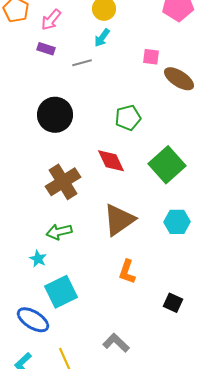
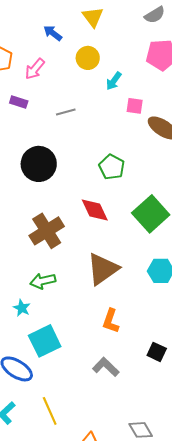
cyan arrow: (102, 38) -> (114, 81), moved
purple rectangle: (46, 49) -> (19, 102), moved
green pentagon: (128, 118) -> (112, 167), turned -30
gray L-shape: (116, 343) -> (106, 367), moved

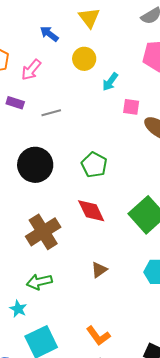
gray line: (66, 112) -> (51, 113), moved
green pentagon: (112, 167) -> (94, 165), moved
brown triangle: (103, 269) -> (99, 270), size x0.5
orange L-shape: (111, 321) -> (98, 336), moved, turned -55

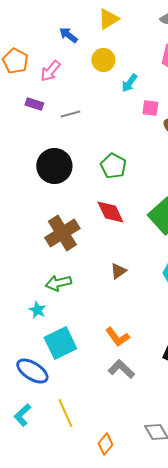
yellow triangle: (89, 18) -> (108, 19), turned 35

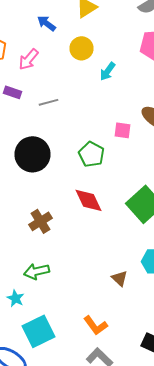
pink square: (150, 108) -> (122, 130), moved
brown cross: (62, 233) -> (40, 221), size x0.7
brown triangle: (118, 271) -> (120, 278), moved, turned -42

